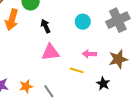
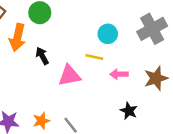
black arrow: (46, 26) -> (42, 56), moved
yellow line: (77, 70) -> (94, 57), moved
black star: (103, 84) -> (129, 111), moved

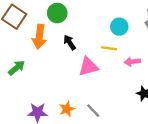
black arrow: (42, 56) -> (70, 42), moved

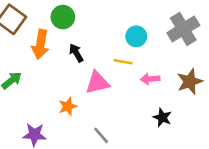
orange star: (67, 109) -> (68, 106), moved

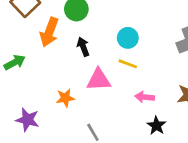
cyan circle: (136, 36) -> (128, 38), moved
pink arrow: (150, 79) -> (145, 97), moved

